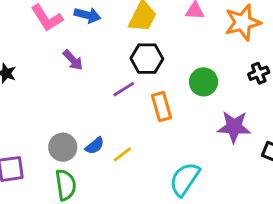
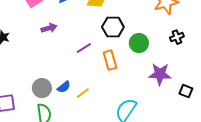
black hexagon: (147, 59) -> (113, 27), moved
purple arrow: (73, 60) -> (49, 28), turned -63

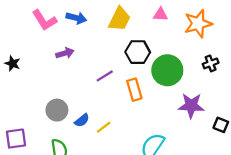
green circle: (139, 43) -> (167, 70), size x1.4
gray circle: (42, 88) -> (57, 110), moved

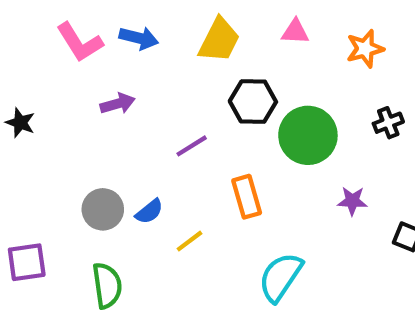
orange star: (198, 24) -> (365, 49), size x0.7
orange rectangle: (134, 90) -> (247, 197), moved
purple star: (191, 106) -> (352, 201), size x0.6
blue semicircle: (82, 120) -> (149, 211), moved

